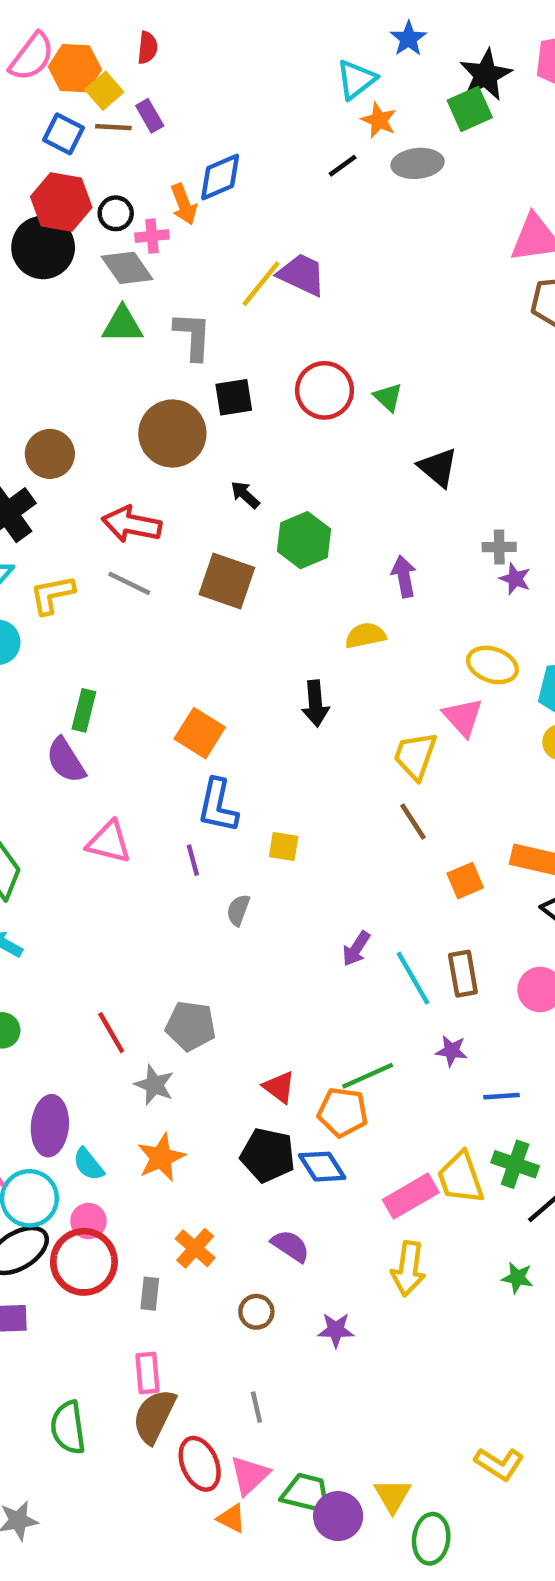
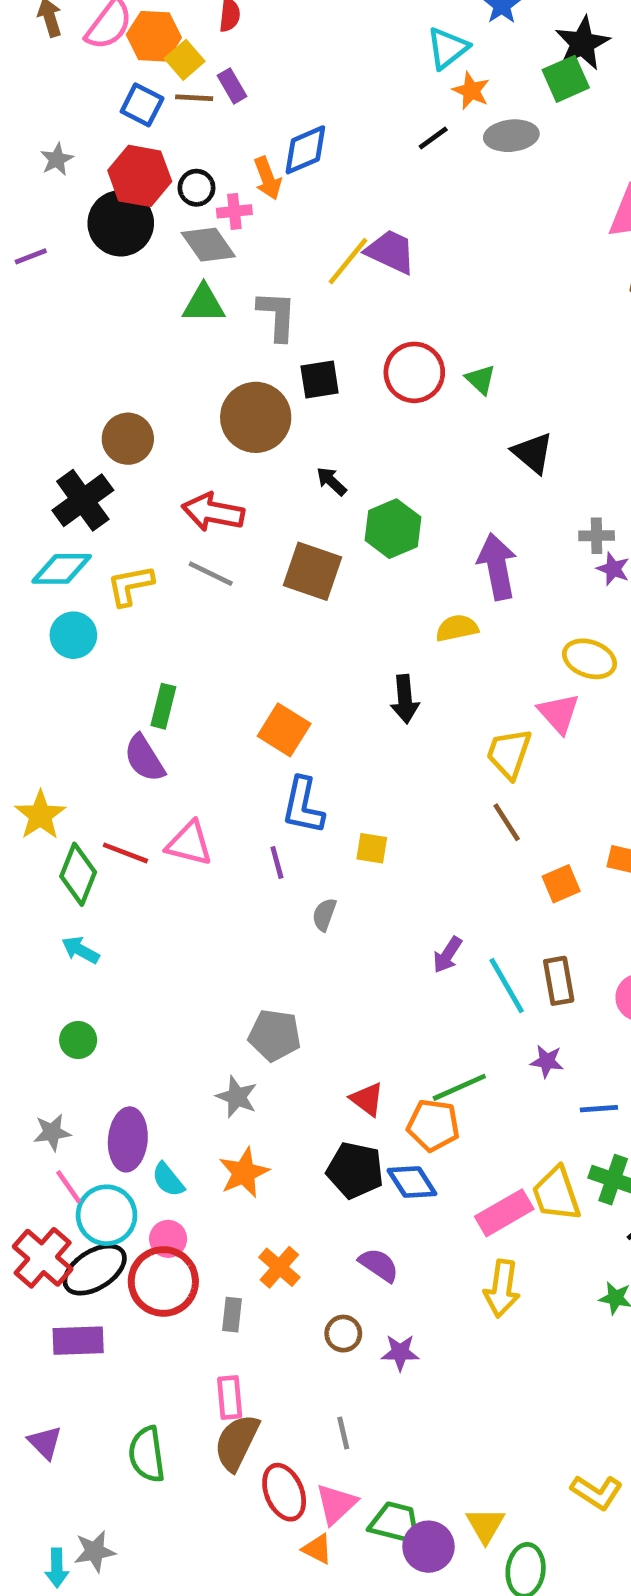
purple arrow: (404, 576) -> (497, 567), size x1.5
red line: (111, 1033) -> (125, 853), moved, turned -39
purple star: (336, 1330) -> (400, 1352), moved

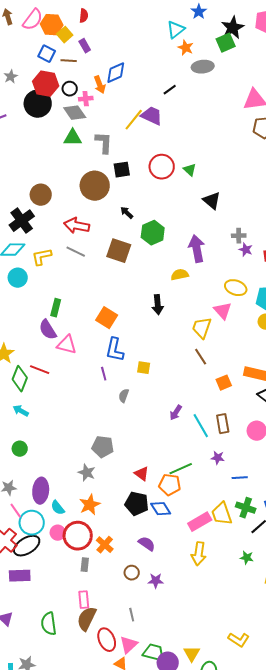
brown line: (194, 98) -> (69, 61), moved
black line: (433, 138) -> (170, 90), moved
pink triangle: (189, 844) -> (67, 345), moved
red circle: (163, 1281) -> (78, 536), moved

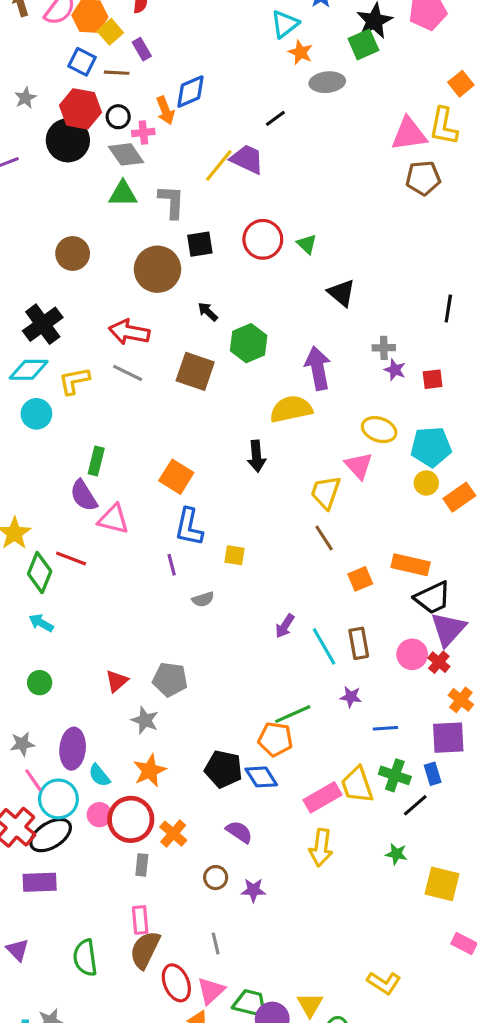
brown circle: (41, 195) -> (73, 253), moved
yellow semicircle: (180, 275) -> (291, 409), size x1.5
gray semicircle: (124, 396) -> (203, 599), turned -128
red triangle: (142, 474) -> (117, 681), moved, turned 42

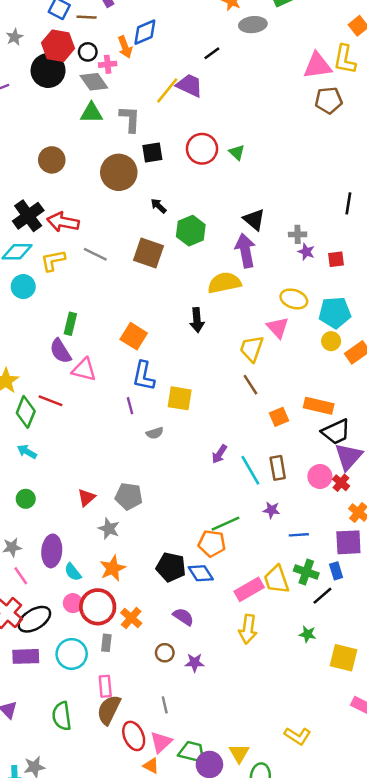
black triangle: (341, 293) -> (254, 219), moved
red arrow: (129, 332) -> (63, 222), moved
yellow square: (235, 555) -> (180, 398), size x1.5
cyan circle: (58, 799) -> (72, 654), moved

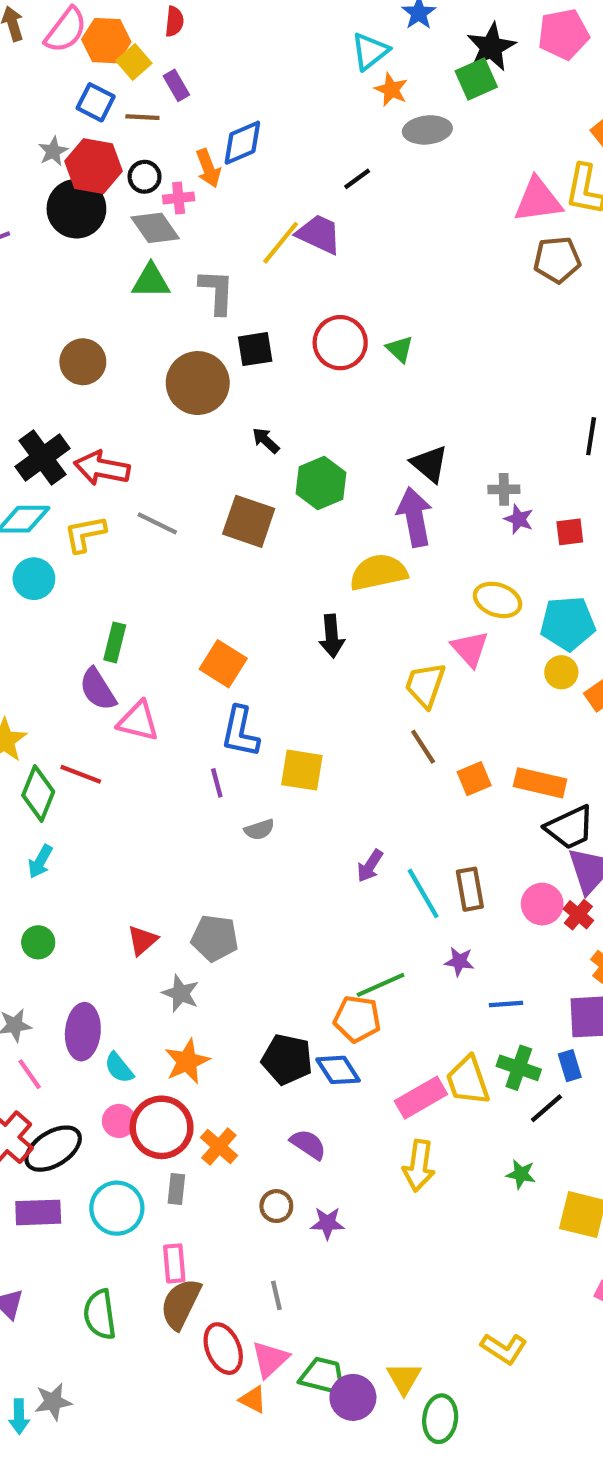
gray star: (15, 37) -> (53, 151), moved
orange square: (279, 417) -> (474, 779), moved
cyan arrow: (27, 452) -> (40, 862), turned -90

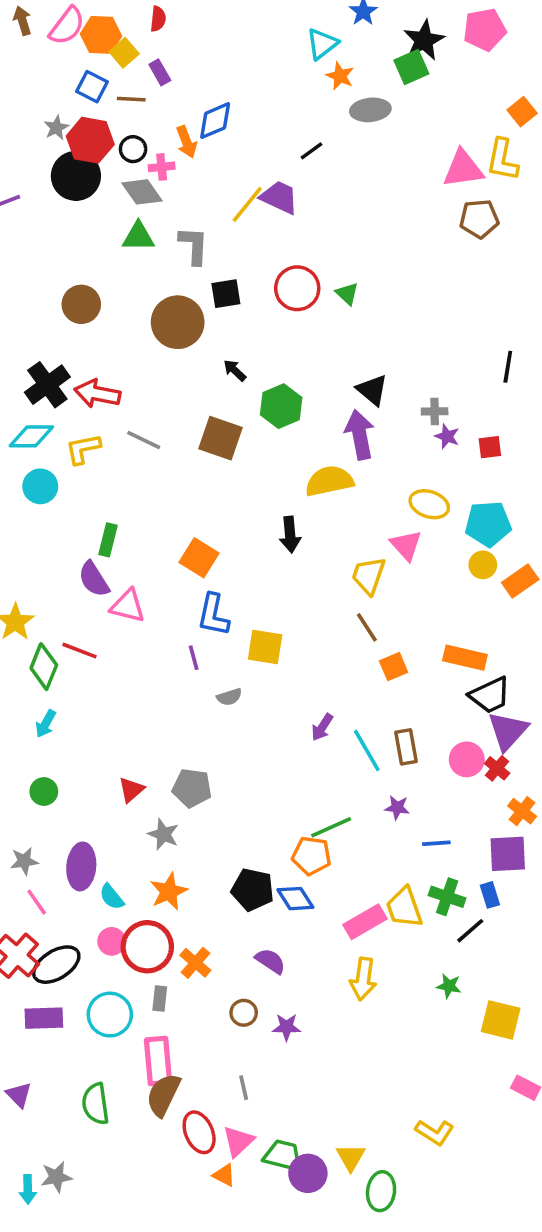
orange square: (474, 779) -> (394, 667), moved
pink rectangle: (174, 1263) -> (158, 1061), size x1.5

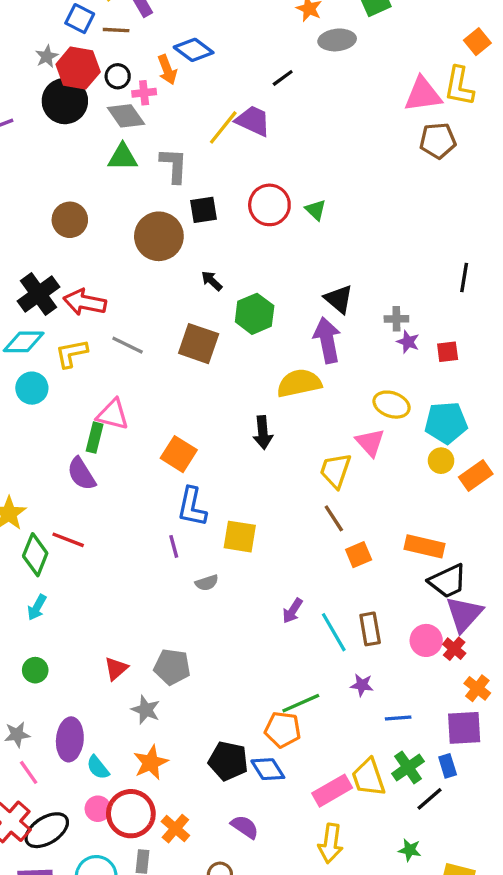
blue diamond: (215, 121) -> (194, 50), turned 60
pink triangle: (128, 606) -> (113, 414), moved
green cross: (447, 897) -> (408, 767), turned 36

